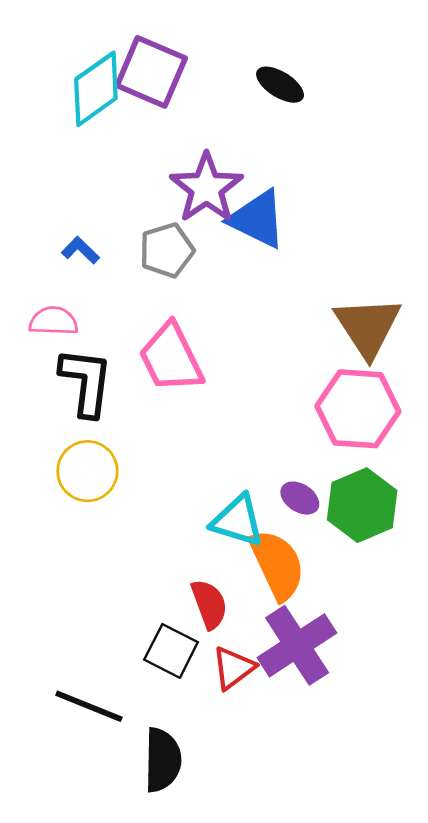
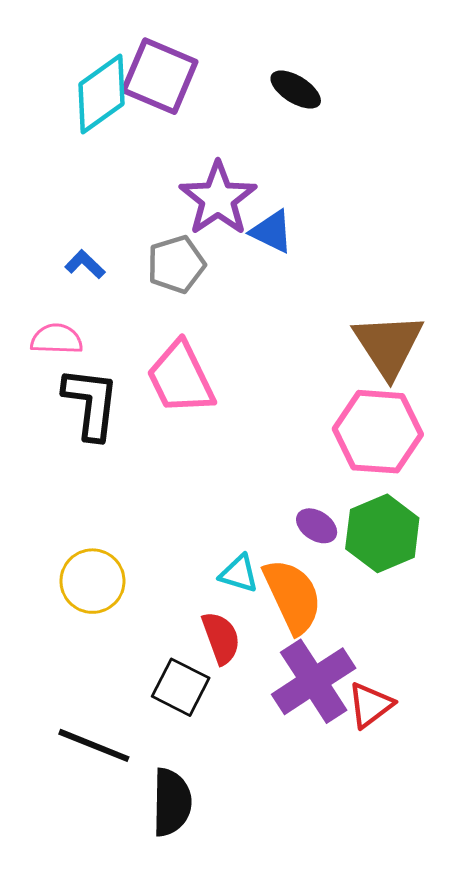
blue triangle: (257, 219) -> (272, 231), size x0.7
yellow circle: (87, 471) -> (92, 581), moved
cyan triangle: (238, 521) -> (239, 574), moved, size x0.7
red triangle: (233, 668) -> (370, 705), moved

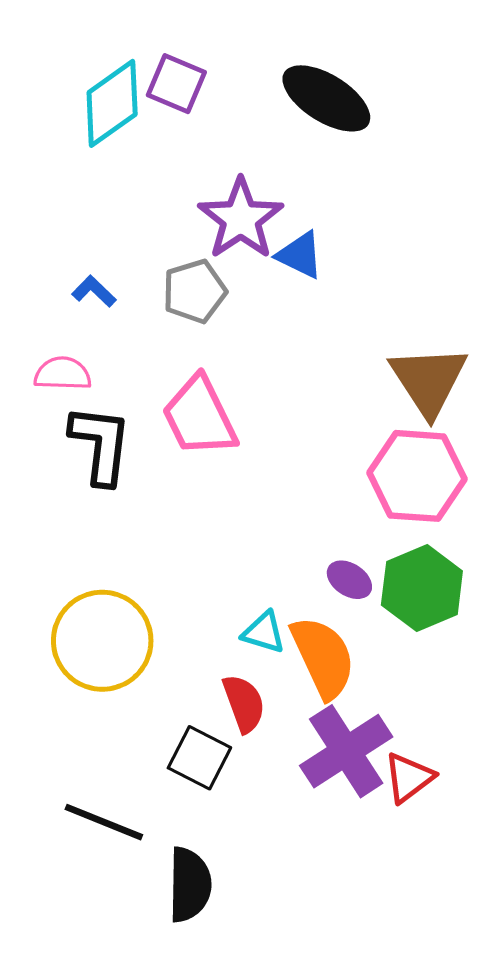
purple square: (160, 76) -> (176, 84), size x0.7
black ellipse: (296, 90) -> (326, 98), size x1.6
yellow circle: (92, 581) -> (102, 641), size x1.4

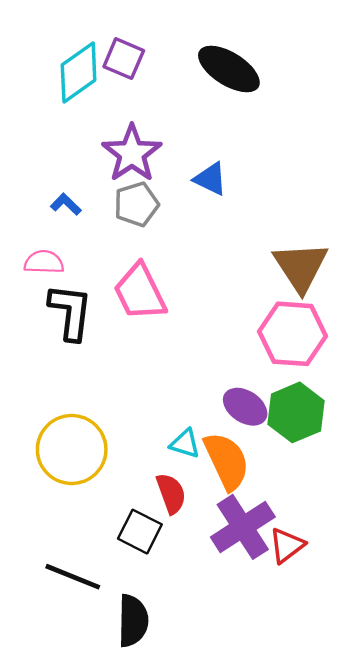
purple star: (241, 219) -> (132, 153), moved
purple ellipse: (349, 580) -> (245, 407), size x1.4

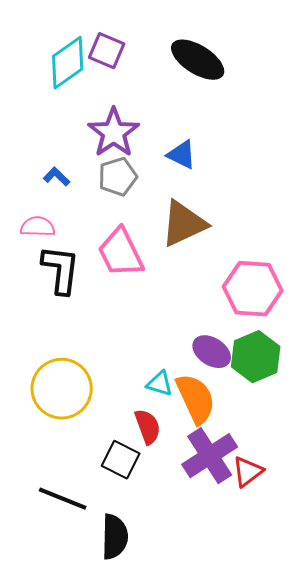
brown triangle: (301, 267) -> (184, 224), moved, turned 38

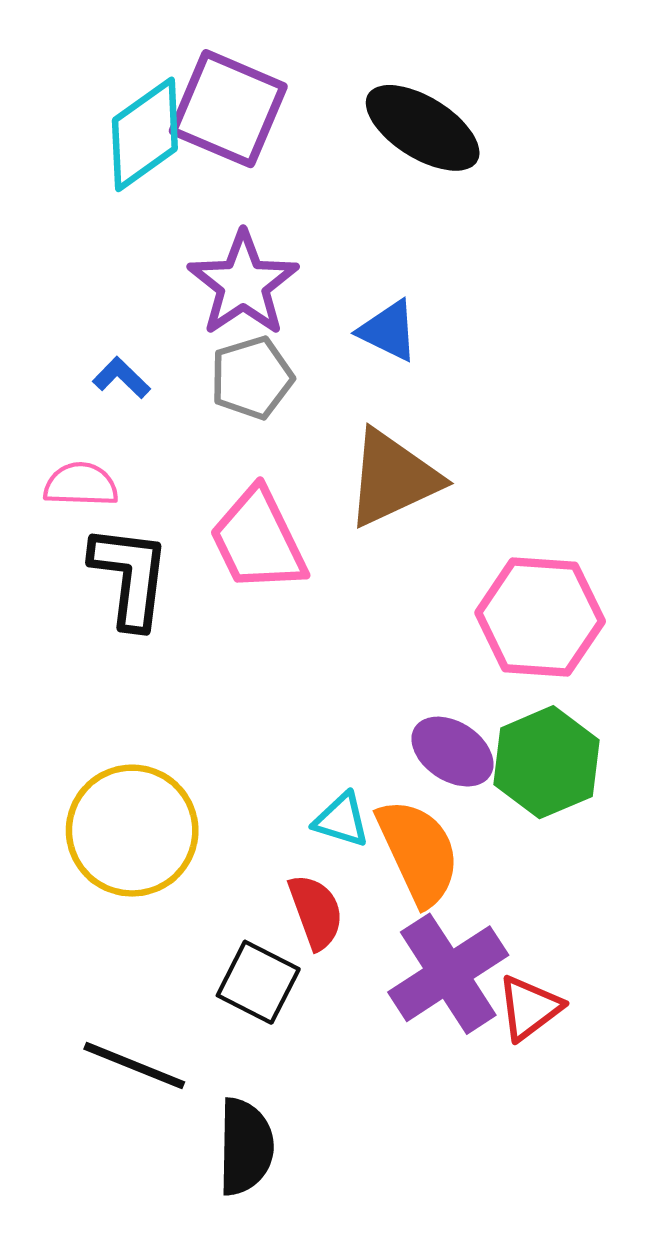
purple square: (107, 51) -> (228, 109), size x1.5

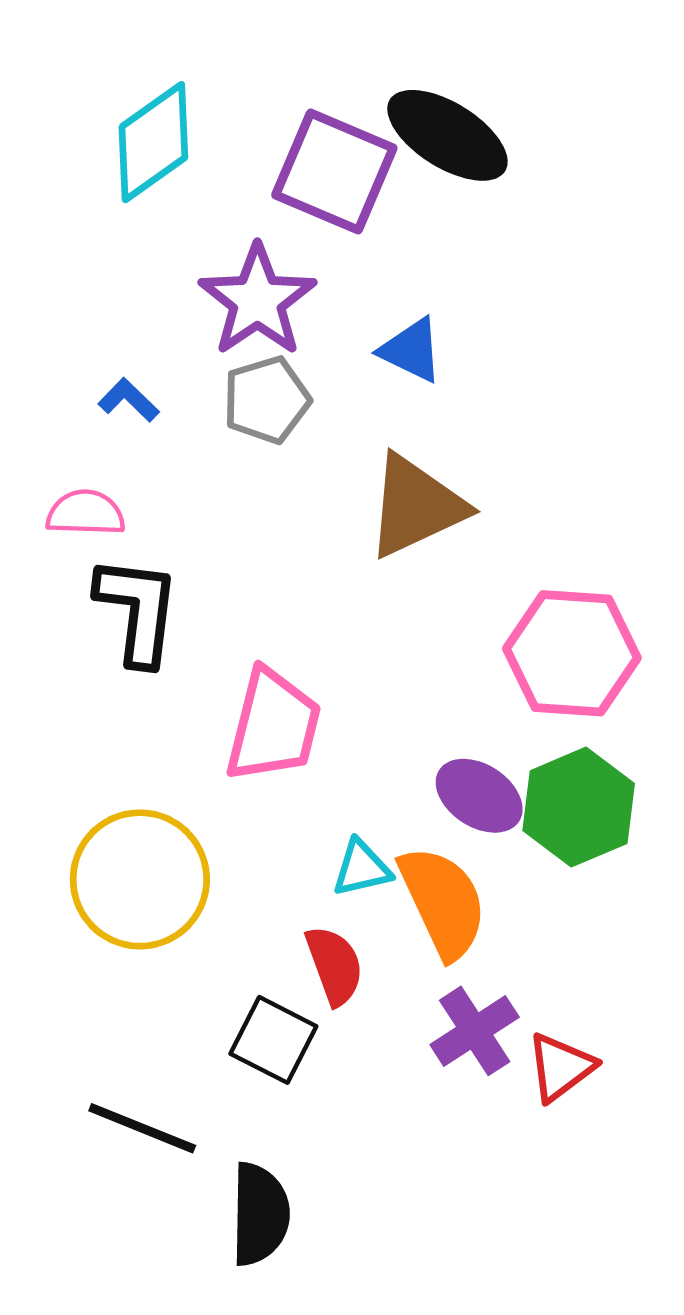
purple square: (228, 109) -> (334, 172), moved
pink trapezoid: (258, 540) -> (273, 726), moved, turned -140
cyan triangle: (341, 820) -> (362, 868), turned -30
purple cross: (448, 974) -> (475, 1031), size x0.7

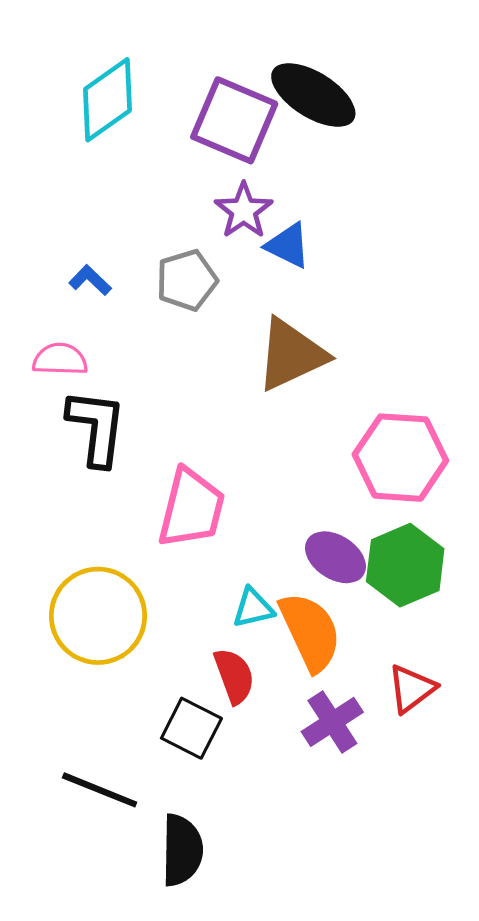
purple star: (257, 300) -> (244, 211), moved, size x0.7
red triangle: (561, 1067) -> (411, 689), moved

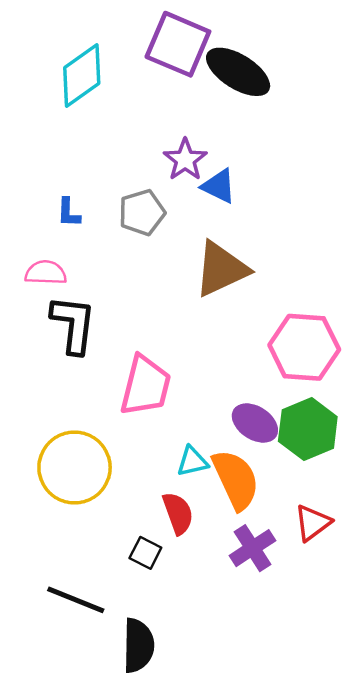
purple square: (234, 120) -> (178, 44), moved
blue L-shape: (90, 280) -> (69, 213), turned -132
black square: (191, 728) -> (145, 553), size x0.7

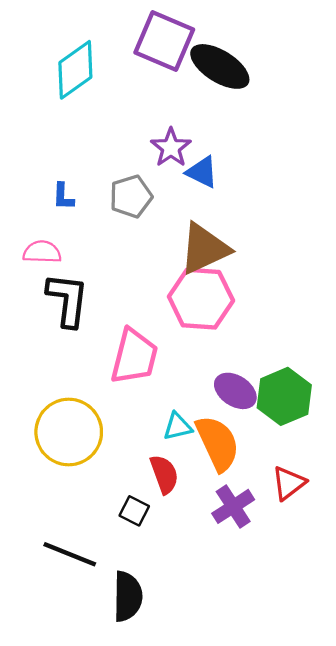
pink hexagon: (304, 347) -> (201, 299), moved

